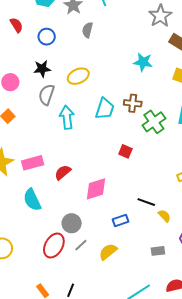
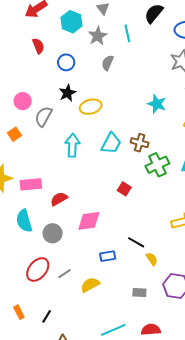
black star: (42, 69) -> (67, 93), moved, turned -30
gray semicircle: (47, 95) -> (43, 117), moved
gray circle: (72, 223) -> (53, 233), moved

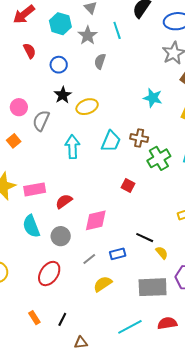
gray line: (64, 274) -> (89, 259), moved
gray rectangle: (139, 292) -> (153, 287), size x2.0

